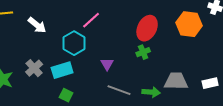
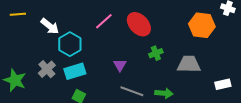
red ellipse: (147, 28) -> (139, 24), moved, turned -70
cyan hexagon: (74, 43) -> (70, 44), moved
gray trapezoid: (176, 81) -> (189, 64), moved

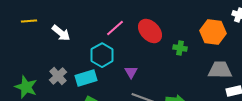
cyan hexagon: (70, 44) -> (102, 55), moved
green cross: (156, 53) -> (180, 48), moved, turned 32
gray trapezoid: (189, 64) -> (220, 70), moved

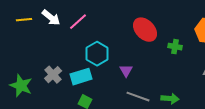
pink line: (115, 28) -> (78, 22), moved
white arrow: (61, 33) -> (51, 18), moved

